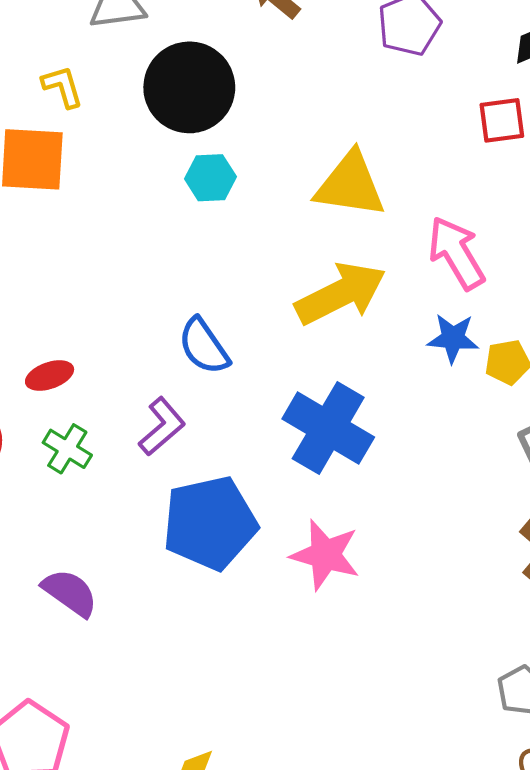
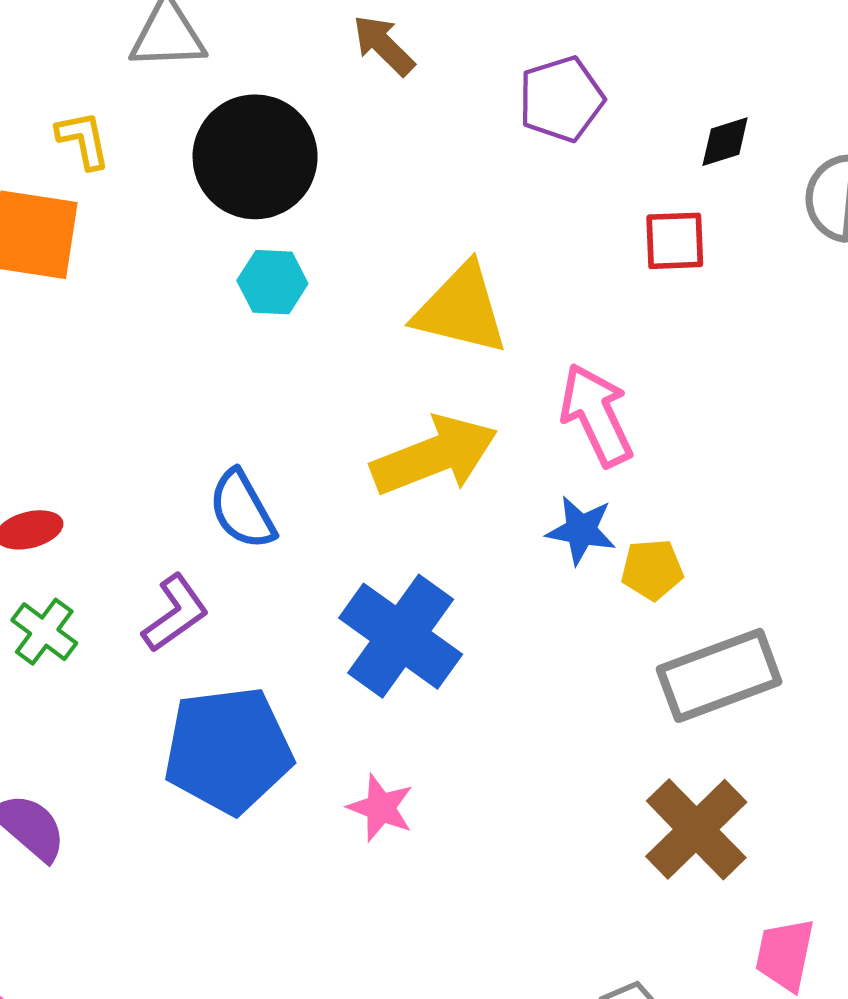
pink star: (325, 555) -> (381, 808), size x0.7

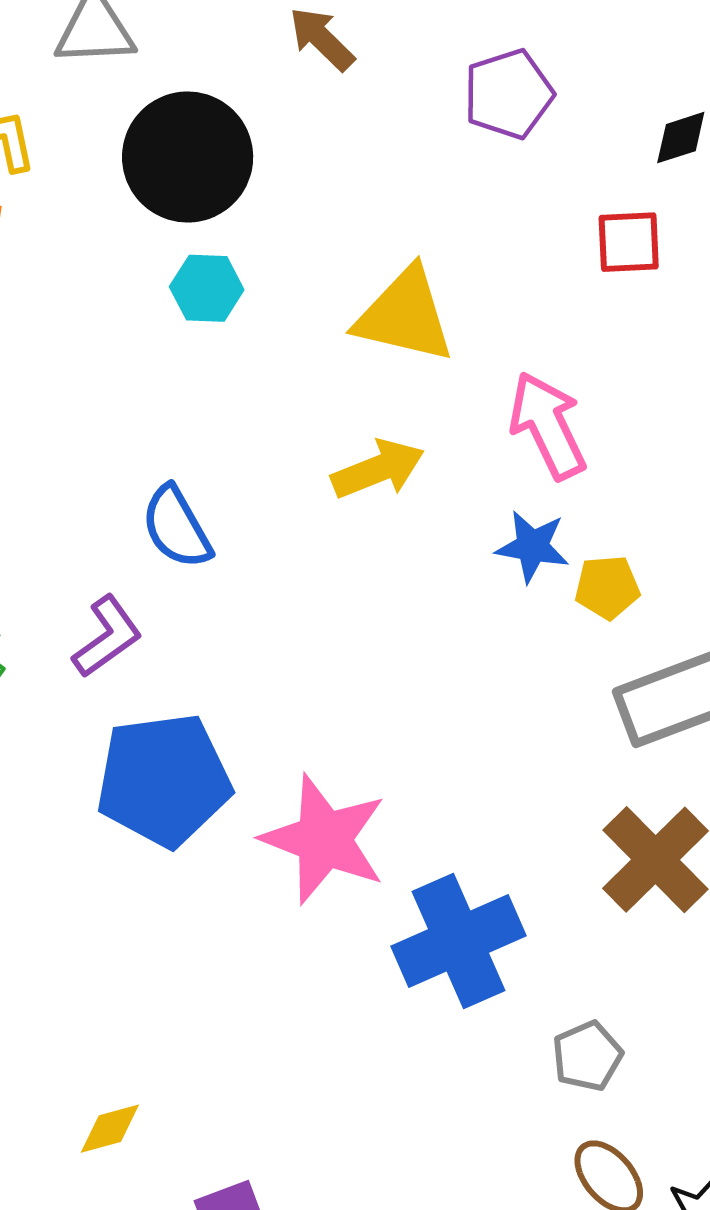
yellow arrow: (434, 455) -> (378, 469), size x0.7
blue cross: (401, 636) -> (459, 941), moved, turned 31
pink star: (381, 808) -> (324, 839), size x1.8

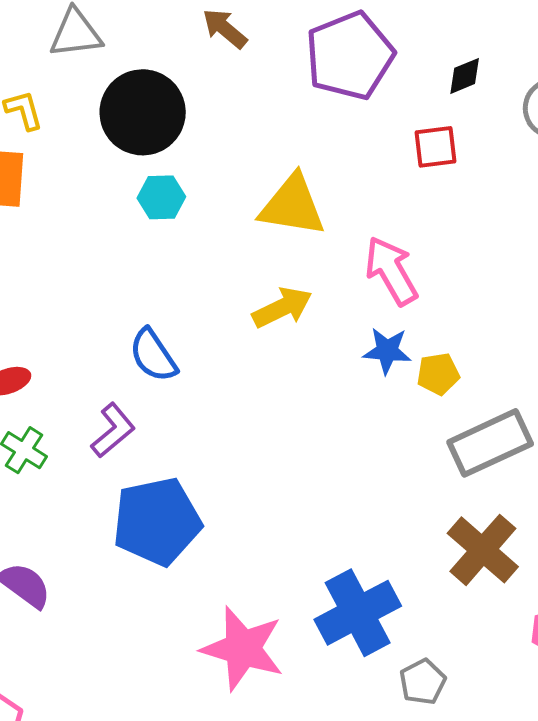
purple pentagon: (508, 94) -> (350, 56), size x1.5
pink star: (324, 839) -> (243, 649), moved
gray pentagon: (587, 1056) -> (423, 682), moved

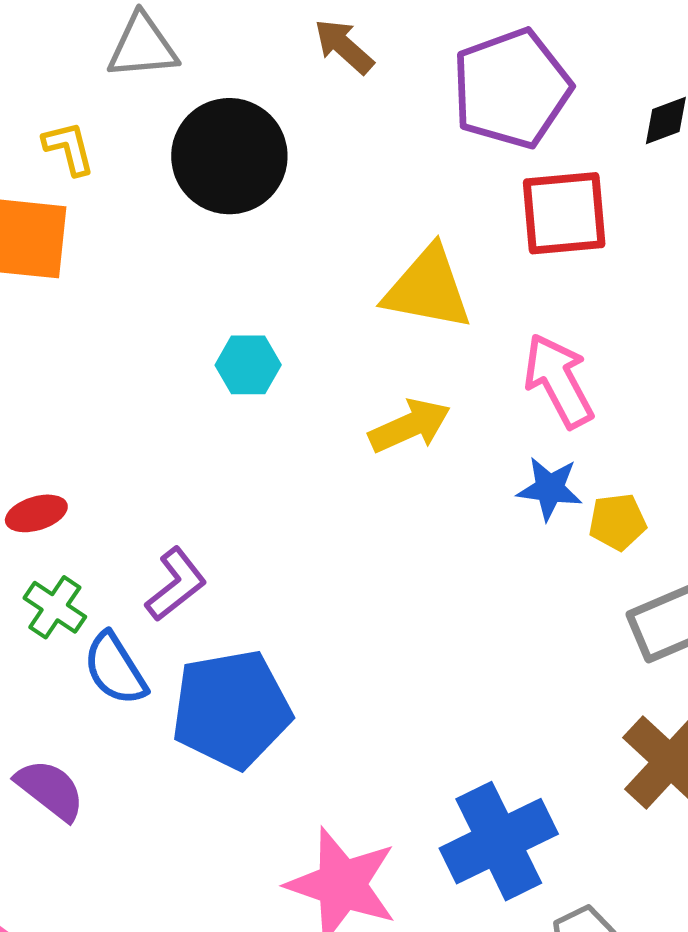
red square: (436, 147) -> (564, 213), moved, size x1.5
cyan hexagon: (161, 197) -> (248, 365), moved
blue semicircle: (153, 355) -> (115, 669), moved

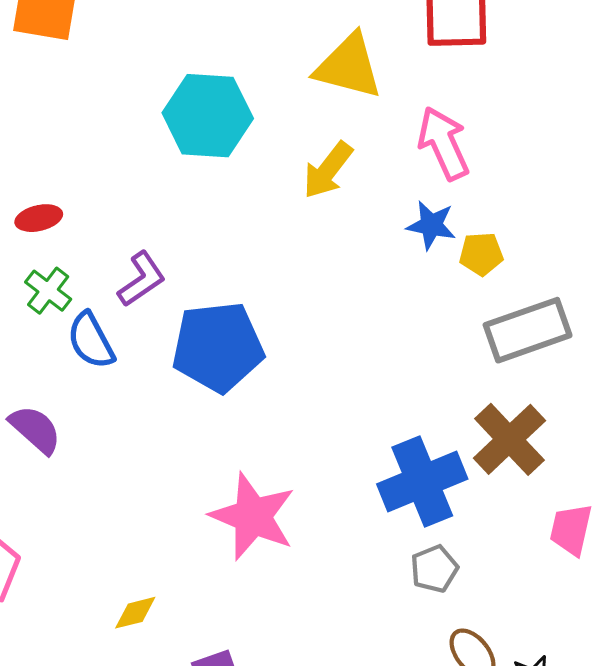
cyan hexagon: (248, 365) -> (208, 116), size x1.8
yellow arrow: (410, 426) -> (328, 170), turned 148
blue pentagon: (231, 709) -> (218, 347), moved
blue cross: (499, 841) -> (422, 482), moved

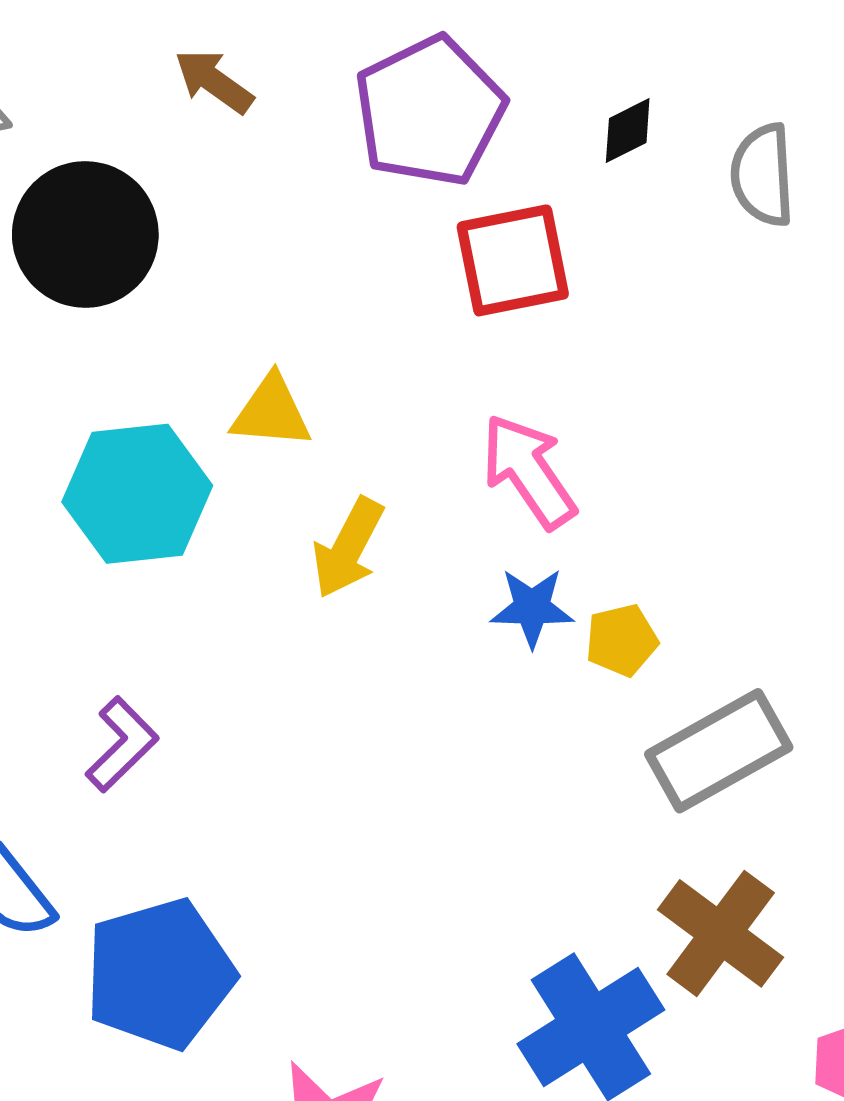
yellow triangle: (349, 66) -> (271, 412), moved, size x0.7
purple L-shape: (142, 279) -> (122, 744), moved
blue pentagon: (218, 347) -> (160, 974), moved

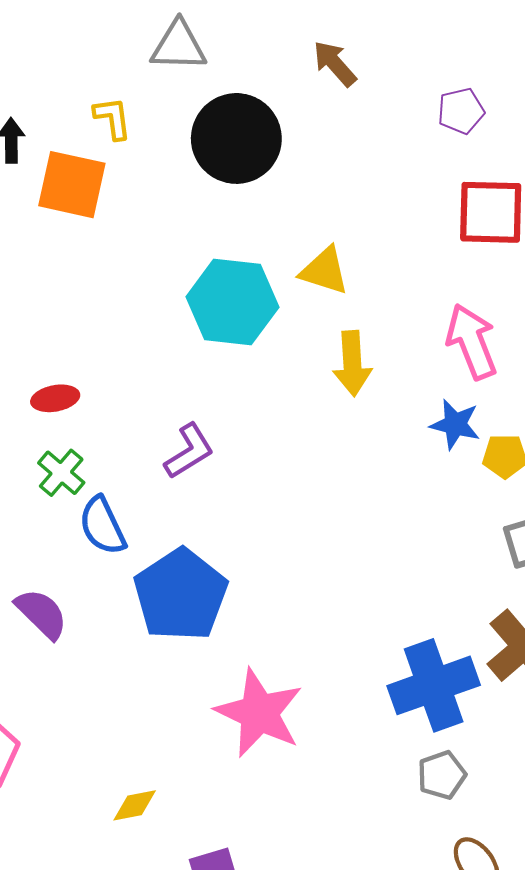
purple pentagon: (430, 111) -> (461, 111), size x0.5
yellow arrow: (348, 548) -> (352, 363), turned -44
blue pentagon: (160, 974) -> (181, 595), turned -30

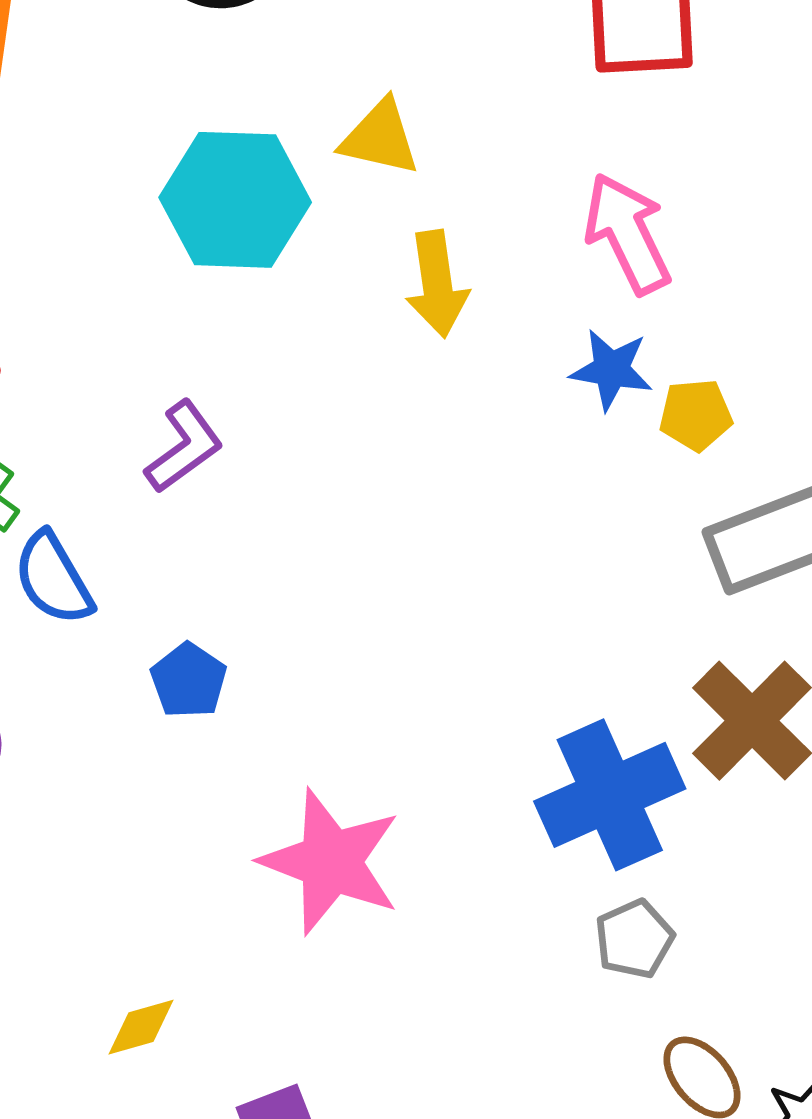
blue pentagon: (181, 595) -> (189, 680), size x0.5

